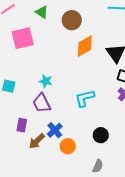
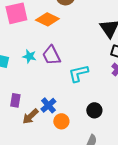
orange diamond: (85, 46) -> (47, 19), moved, turned 55
cyan star: (46, 81) -> (29, 56), moved
purple trapezoid: (42, 103) -> (51, 55), moved

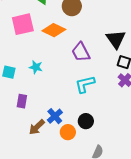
purple trapezoid: (51, 55) -> (81, 52), moved
purple rectangle: (15, 100) -> (22, 101), moved
black circle: (94, 110) -> (86, 121), moved

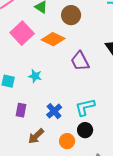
pink square: (23, 24) -> (22, 33), turned -30
cyan L-shape: (85, 84) -> (85, 107), moved
blue cross: (55, 116) -> (54, 111), moved

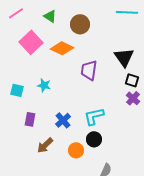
purple trapezoid: (80, 61) -> (89, 70), turned 35

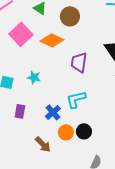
cyan L-shape: (94, 116) -> (76, 99), moved
brown arrow: (45, 145) -> (43, 144), moved, turned -90
orange circle: (76, 150) -> (66, 132), moved

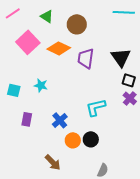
purple trapezoid: (79, 62) -> (86, 58), moved
cyan L-shape: (76, 99) -> (96, 107), moved
brown arrow: (43, 144) -> (53, 162), moved

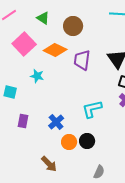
cyan star: (41, 85) -> (37, 76), moved

